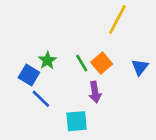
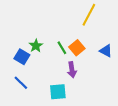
blue triangle: (140, 67) -> (106, 51), turned -40
blue line: (41, 99) -> (21, 83), moved

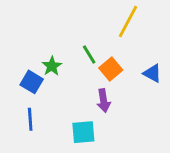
green line: (62, 48) -> (89, 55), moved
blue line: (21, 83) -> (30, 119), turned 42

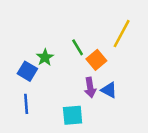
yellow line: (128, 22) -> (122, 34), moved
blue triangle: (152, 73) -> (109, 90), moved

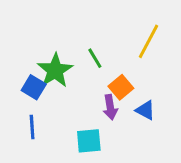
green star: (45, 57) -> (55, 70), size x1.6
orange square: (96, 60) -> (121, 87), moved
blue triangle: (109, 90) -> (145, 110), moved

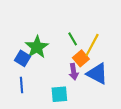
yellow line: (148, 41) -> (92, 45), moved
green line: (95, 58) -> (73, 39), moved
blue triangle: (145, 110) -> (97, 74), size x1.6

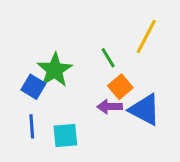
yellow line: (92, 45) -> (146, 36), moved
purple arrow: (74, 72) -> (110, 107), turned 98
cyan square: (59, 94) -> (65, 136), moved

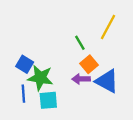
green star: (55, 70) -> (40, 78), moved, turned -30

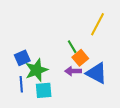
green line: (80, 43) -> (72, 47), moved
blue square: (25, 64) -> (22, 58), turned 35
green star: (40, 78) -> (36, 70), turned -30

